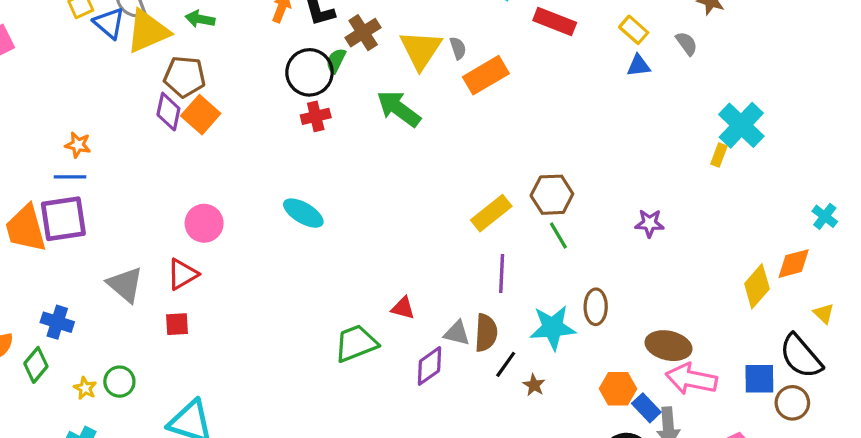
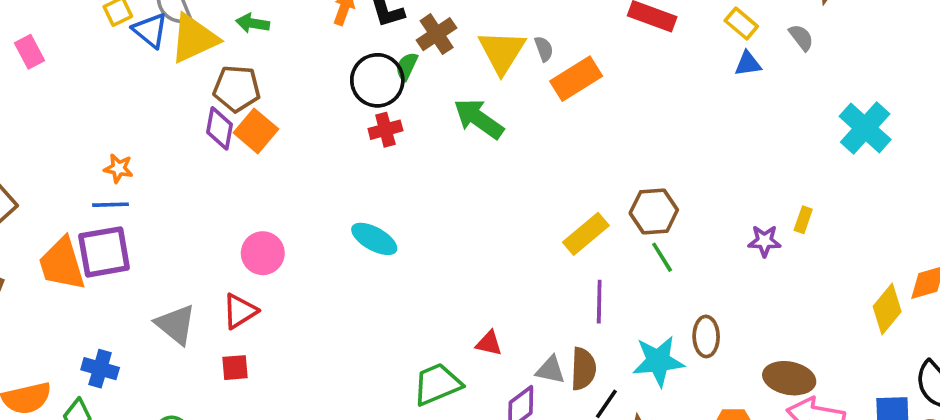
yellow rectangle: (719, 155) -> (803, 220), moved

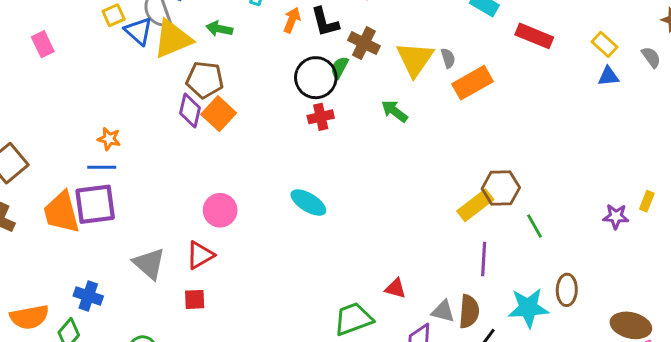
brown cross: (437, 34) -> (364, 43), turned -32
green arrow: (479, 119) -> (394, 111), size x0.7
brown hexagon: (654, 211) -> (501, 188), moved

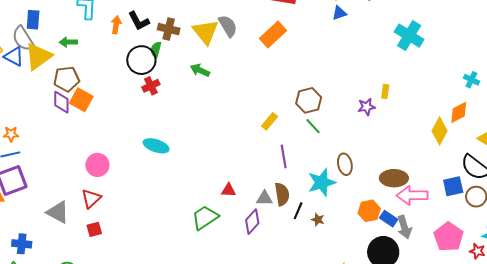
gray semicircle: (448, 58) -> (228, 26), size x1.6
orange rectangle: (473, 83) -> (273, 34), moved
brown hexagon: (501, 188) -> (309, 100), moved
yellow rectangle: (475, 205) -> (270, 121), size x0.7

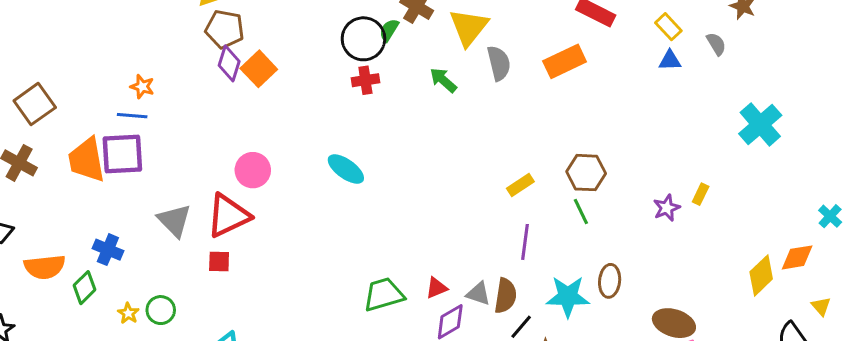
gray semicircle: (228, 26) -> (499, 63), moved
brown pentagon: (67, 79) -> (225, 29), moved
purple star: (367, 107) -> (667, 208), turned -30
red triangle: (229, 190) -> (436, 288), moved, turned -42
red triangle: (91, 199) -> (228, 216), size x1.5

